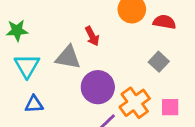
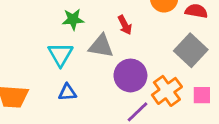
green star: (17, 30) -> (73, 19), moved
gray square: (159, 62) -> (191, 50), size x1.6

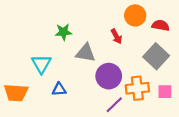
red arrow: (125, 25) -> (116, 36), moved
cyan triangle: (60, 54) -> (41, 64), moved
orange cross: (167, 91) -> (137, 88), turned 30

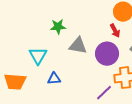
red arrow: (116, 36) -> (115, 31), moved
purple circle: (109, 76) -> (107, 54), moved

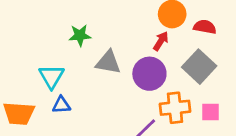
red arrow: (115, 31) -> (161, 41), turned -120
blue triangle: (54, 79) -> (61, 105), moved

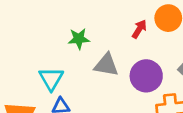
red arrow: (161, 41) -> (139, 29), moved

